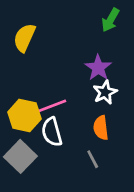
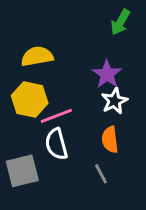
yellow semicircle: (24, 38) -> (37, 56), moved, turned 56
yellow hexagon: (24, 115) -> (30, 99), moved
gray square: (20, 156) -> (22, 171), turned 32

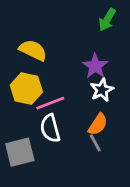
yellow semicircle: (37, 56) -> (33, 50), turned 36
orange semicircle: (110, 140) -> (98, 124), turned -140
gray line: (101, 174) -> (95, 143), moved

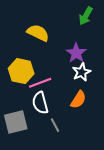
yellow semicircle: (33, 50) -> (38, 33), moved
gray line: (95, 143) -> (55, 125), moved

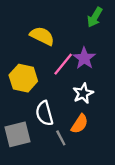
white star: (82, 72) -> (83, 93), moved
pink line: (40, 83) -> (63, 64), moved, turned -30
orange semicircle: (78, 100) -> (80, 124), moved

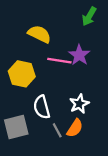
pink line: (63, 64) -> (59, 61), turned 60
white star: (83, 93) -> (79, 104), moved
orange semicircle: (80, 124) -> (75, 128), moved

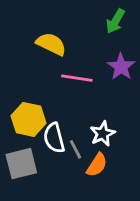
purple star: (79, 55) -> (121, 67), moved
yellow hexagon: (22, 74) -> (28, 119), moved
gray line: (57, 130) -> (75, 149), moved

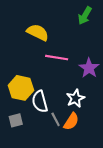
purple star: (121, 67) -> (89, 68), moved
gray line: (75, 149) -> (56, 119), moved
gray square: (21, 164) -> (16, 120), size x0.6

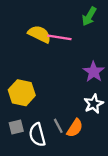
pink line: (57, 58) -> (59, 37), moved
white star: (75, 98) -> (94, 104), moved
white semicircle: (40, 102) -> (37, 135), moved

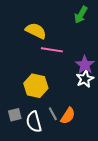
pink line: (59, 37) -> (52, 50), moved
yellow hexagon: (22, 93) -> (36, 86), moved
white star: (94, 104) -> (85, 79), moved

